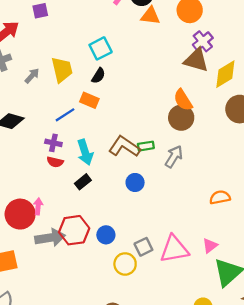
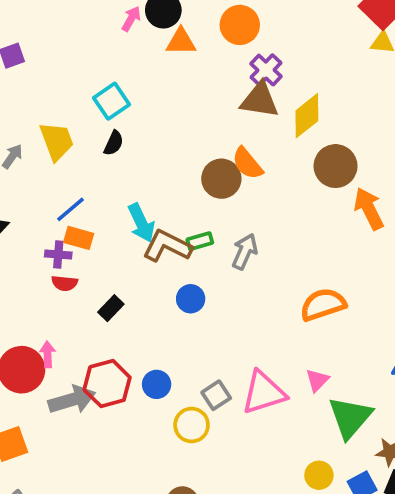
orange rectangle: (89, 100) -> (79, 238), moved
brown circle: (181, 118) -> (221, 179), moved
cyan arrow: (85, 152) -> (141, 223), moved
orange semicircle: (220, 197) -> (323, 305), size x1.4

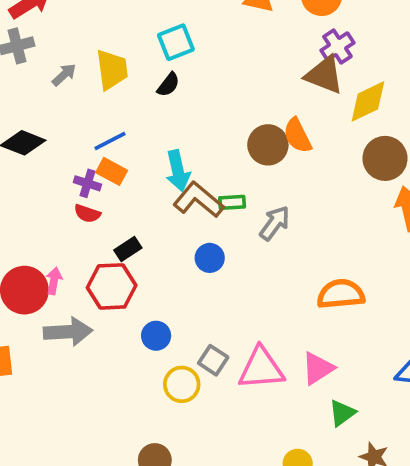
pink triangle: (317, 380) -> (318, 368), size x1.4
red hexagon: (107, 384) -> (112, 286), moved
gray square: (216, 395) -> (213, 360), turned -36
green triangle: (350, 417) -> (342, 413), size x0.6

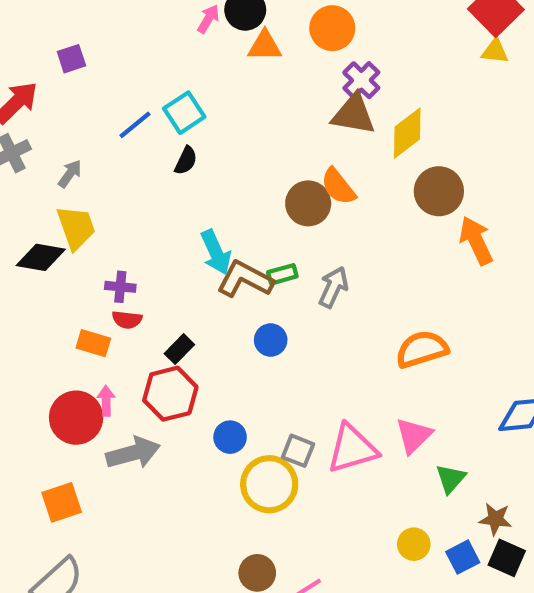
yellow trapezoid: (112, 70) -> (76, 228), moved
blue line: (110, 141) -> (135, 125), moved
orange rectangle: (112, 171) -> (93, 343), moved
yellow circle: (182, 384) -> (269, 484), size x1.4

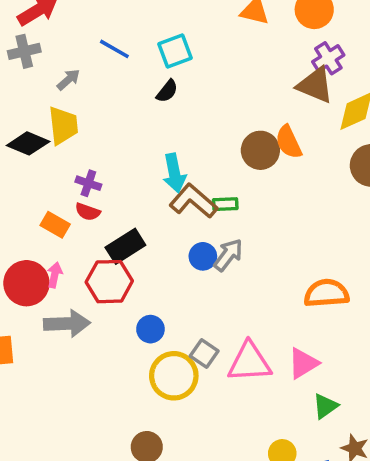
blue line: (135, 125) -> (114, 49), moved, turned 56
gray arrow: (333, 287) -> (228, 255), moved
black rectangle: (179, 349) -> (125, 246), size x1.5

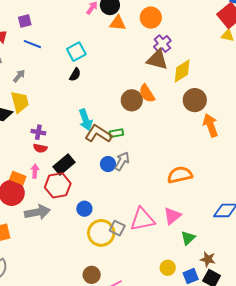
blue line: (114, 49) -> (32, 44), moved
orange rectangle: (55, 225) -> (18, 178), moved
pink arrow: (55, 275) -> (35, 171), moved
gray square: (204, 353) -> (117, 228), moved

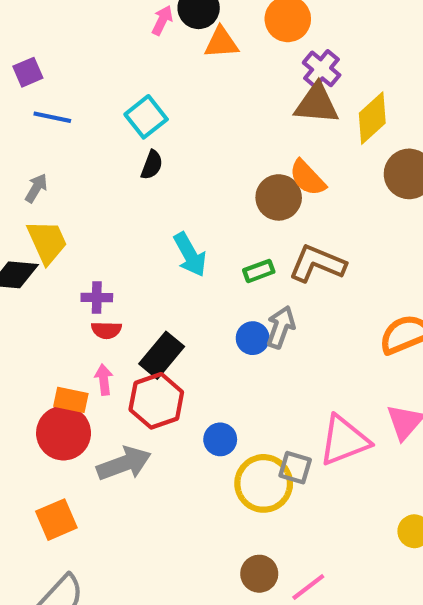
brown L-shape: (98, 134) -> (317, 264), moved

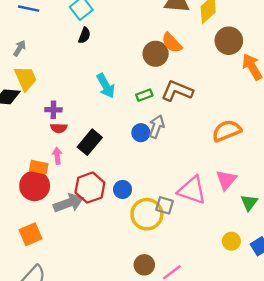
red hexagon: (156, 401) -> (90, 188), moved
pink triangle: (344, 440) -> (192, 190), turned 40

